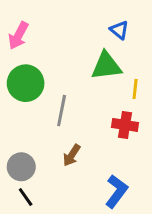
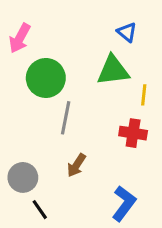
green circle: (26, 83) -> (46, 78), moved
black line: (26, 197) -> (40, 210), moved

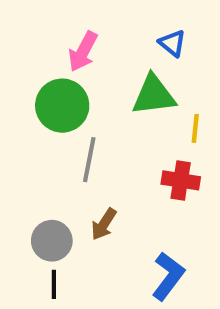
pink arrow: (20, 38) -> (83, 52), moved
gray circle: (23, 177) -> (52, 241), moved
black line: (40, 210) -> (54, 284), turned 35

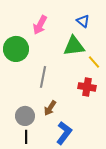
green circle: (62, 106) -> (16, 49), moved
yellow line: (195, 128) -> (94, 62), turned -48
blue L-shape: (168, 276) -> (64, 133), moved

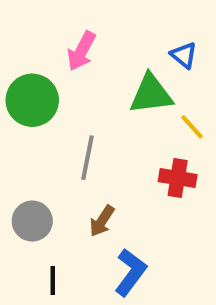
blue triangle: (83, 21) -> (184, 55), moved
gray circle: (25, 116) -> (32, 221), moved

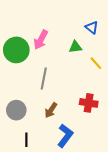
pink arrow: (81, 51) -> (41, 40), moved
green triangle: (151, 94) -> (75, 47), size x0.6
red cross: (178, 178) -> (89, 103), moved

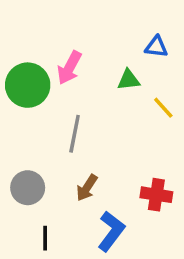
blue triangle: (92, 28) -> (156, 47), turned -32
red cross: (89, 103) -> (156, 195), moved

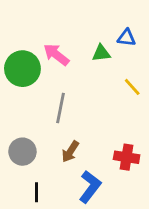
pink arrow: (69, 68) -> (56, 55), turned 100
green triangle: (129, 80) -> (101, 53), moved

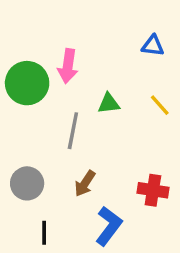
green triangle: (101, 53) -> (109, 103), moved
pink arrow: (56, 55) -> (68, 66), turned -120

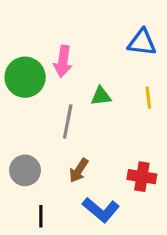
blue triangle: (153, 46) -> (142, 42), size x1.4
yellow line: (160, 105) -> (148, 98), turned 35
blue L-shape: (109, 226) -> (101, 210), turned 93

